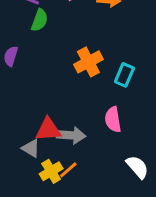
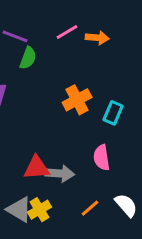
gray triangle: (31, 148) -> (19, 210), moved, size x1.4
orange line: (68, 170) -> (90, 208), moved

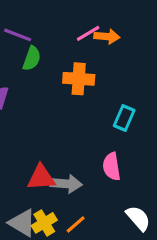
pink line: (67, 32) -> (88, 33), moved
orange cross: (77, 100) -> (79, 79), moved, turned 32
orange line: (90, 208) -> (76, 224), moved

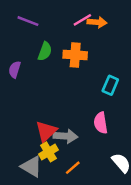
green semicircle: (32, 58) -> (45, 51), moved
red triangle: (41, 177) -> (46, 131), turned -40
yellow cross: (44, 223) -> (48, 152), moved

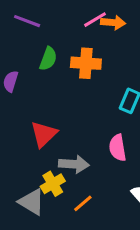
red triangle: (46, 131) -> (44, 134), moved

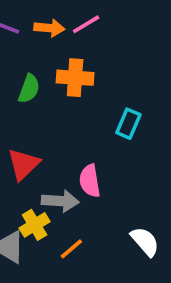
orange arrow: (113, 23) -> (49, 28), moved
green semicircle: (48, 59) -> (29, 89), moved
pink semicircle: (118, 148) -> (90, 181), moved

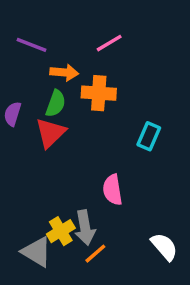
orange arrow: (49, 28) -> (64, 72), moved
red triangle: (23, 164) -> (50, 133), moved
gray arrow: (60, 201) -> (85, 228), moved, turned 76

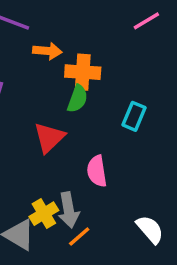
pink line: (109, 43) -> (146, 21), moved
green semicircle: (56, 103) -> (77, 99), moved
red triangle: (50, 133) -> (49, 138), moved

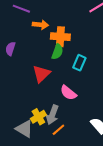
cyan rectangle: (134, 116) -> (79, 63), moved
pink semicircle: (97, 171) -> (68, 93), turned -42
gray arrow: (69, 210) -> (52, 115), turned 30

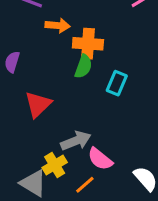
red triangle: (41, 74) -> (38, 104), moved
pink semicircle: (68, 93) -> (100, 159), moved
gray arrow: (52, 115) -> (76, 141), moved, turned -132

